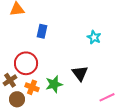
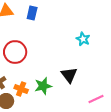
blue rectangle: (42, 31) -> (32, 13), moved
red circle: (26, 63) -> (15, 52), moved

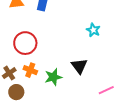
orange cross: (21, 89) -> (30, 70), moved

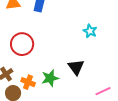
orange cross: (30, 70) -> (28, 82), moved

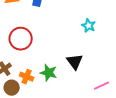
green star: (50, 78) -> (49, 73), turned 30

